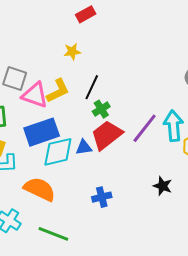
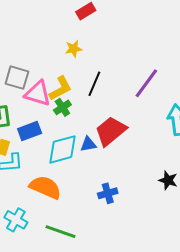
green cross: (101, 109) -> (62, 107), moved
purple line: (145, 128) -> (146, 83), moved
blue rectangle: (42, 132) -> (30, 131), moved, size x0.7

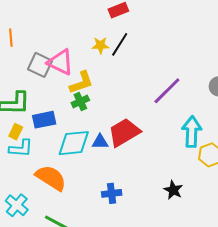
black line: (94, 84) -> (120, 44), moved
pink triangle: (38, 94) -> (60, 62), moved

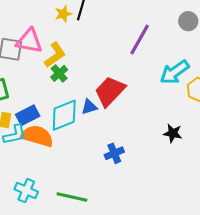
blue rectangle: (44, 120) -> (28, 115), moved
cyan arrow: (192, 132) -> (175, 72), turned -112
orange semicircle: (51, 178) -> (37, 136), moved

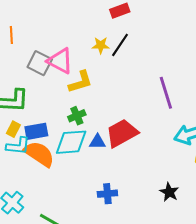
purple line: (140, 40) -> (166, 93), turned -64
green cross: (59, 73) -> (77, 116), moved

